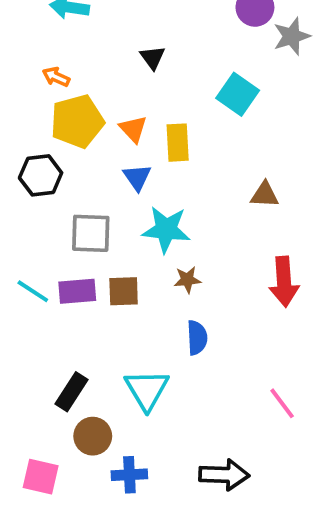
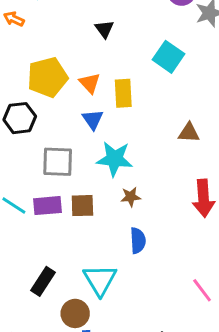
orange arrow: (56, 77) -> (14, 19), moved
brown circle: (93, 436) -> (75, 313), moved

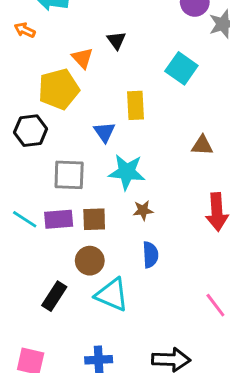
orange triangle: (90, 83) -> (82, 58), moved
cyan triangle: (100, 280) -> (112, 295), turned -36
brown circle: (75, 313) -> (90, 261), moved

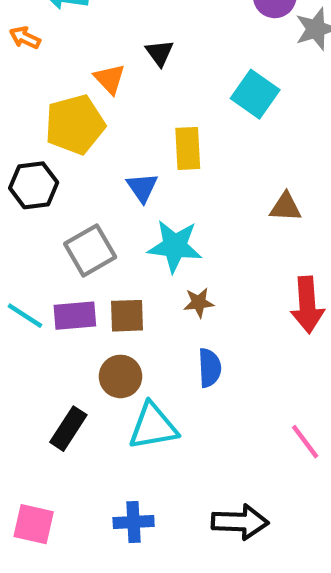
gray square: (69, 175) -> (90, 250), turned -32
cyan triangle: (112, 295) -> (153, 426), turned -33

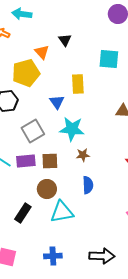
cyan square: (255, 94) -> (109, 59), turned -30

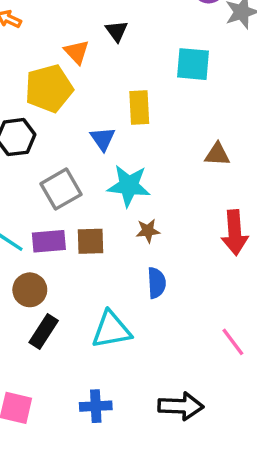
brown circle: (47, 189) -> (30, 290), moved

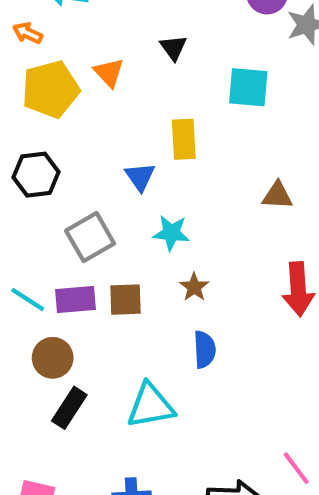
black triangle: (117, 31) -> (173, 48), moved
yellow pentagon: (49, 88) -> (51, 89), moved
cyan star: (129, 186) -> (171, 233), size x0.7
brown star: (148, 231) -> (194, 287), turned -30
pink line: (233, 342) -> (296, 468), moved

